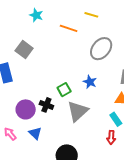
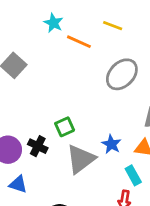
cyan star: (36, 15) -> (53, 23), moved
blue star: (90, 82) -> (111, 144), moved
blue triangle: (35, 133) -> (18, 184), turned -32

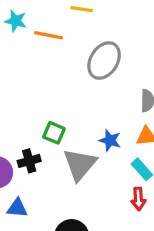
green square: (65, 127) -> (54, 133), turned -30
black cross: (38, 146) -> (29, 161), turned -30

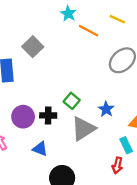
blue star: (110, 140) -> (106, 109), moved
blue triangle: (17, 208) -> (40, 149), moved

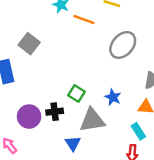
gray triangle: (83, 129) -> (92, 120), turned 32
blue triangle: (40, 149) -> (73, 143), moved, turned 42

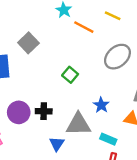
green square: (76, 94) -> (70, 75), moved
cyan rectangle: (138, 131) -> (108, 139), moved, turned -42

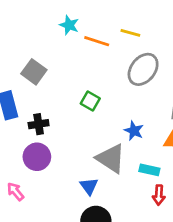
yellow line: (113, 16) -> (130, 33), moved
black cross: (44, 111) -> (39, 124), moved
gray triangle: (78, 124) -> (111, 158), turned 44

